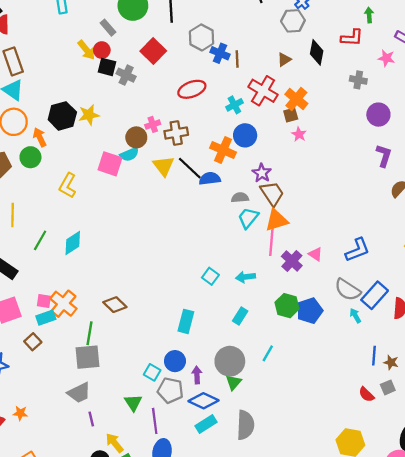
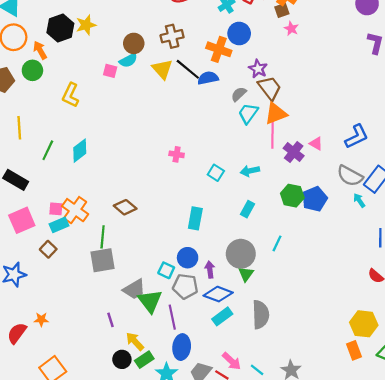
pink cross: (153, 124) -> (177, 154), moved, turned 32
pink square: (110, 164) -> (110, 71), size x0.6
gray semicircle: (240, 197) -> (239, 94), turned -35
gray trapezoid: (79, 393) -> (134, 289), moved
green triangle: (133, 403) -> (150, 301), size x1.4

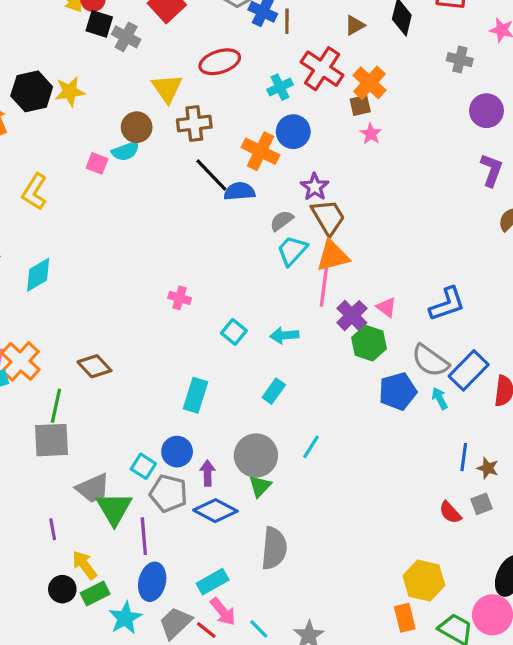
yellow triangle: (162, 69) -> (167, 88), moved
green hexagon: (292, 196) -> (369, 343), moved
blue pentagon: (315, 199) -> (398, 391), moved
cyan rectangle: (222, 316) -> (213, 582), moved

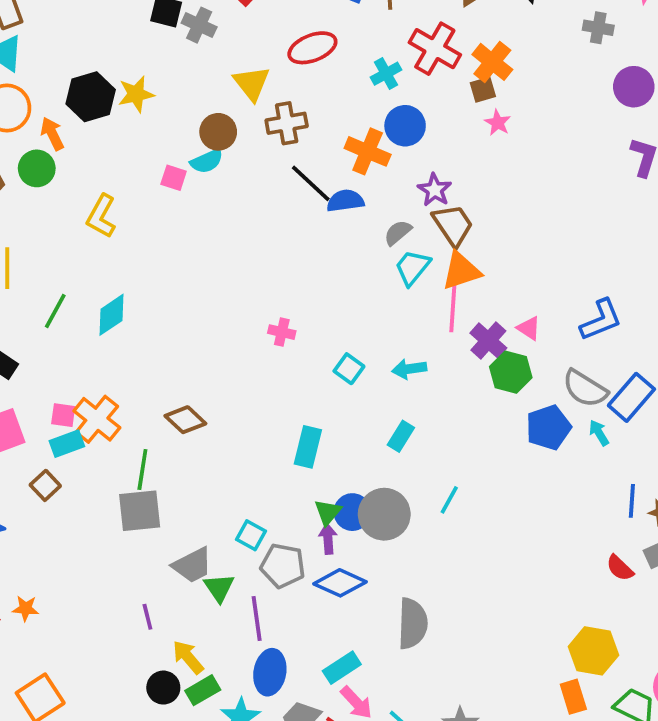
blue circle: (177, 452) -> (352, 512), moved
green triangle: (260, 486) -> (328, 512), moved
green triangle: (114, 509) -> (219, 588), size x0.7

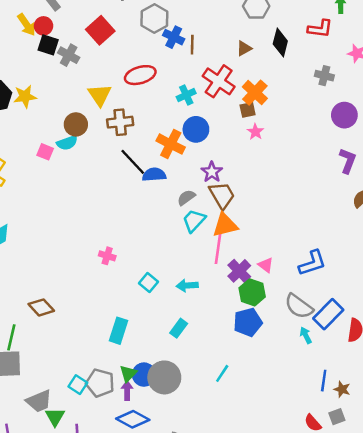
blue pentagon: (548, 427) -> (248, 322), moved
cyan line: (449, 500) -> (222, 373), moved
gray pentagon: (283, 566) -> (100, 383), moved

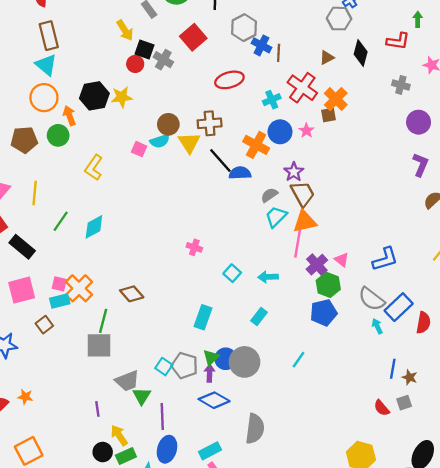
red circle: (44, 26) -> (135, 64), moved
yellow triangle: (100, 95) -> (189, 143), moved
pink star: (255, 132) -> (306, 131), moved

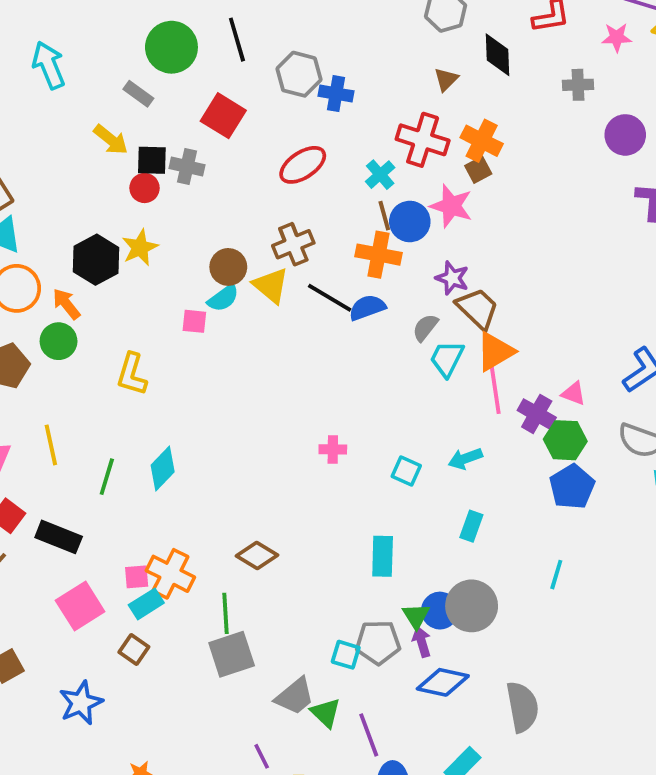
brown line: (279, 53) -> (384, 216), moved
pink star: (306, 131) -> (451, 206), size x1.6

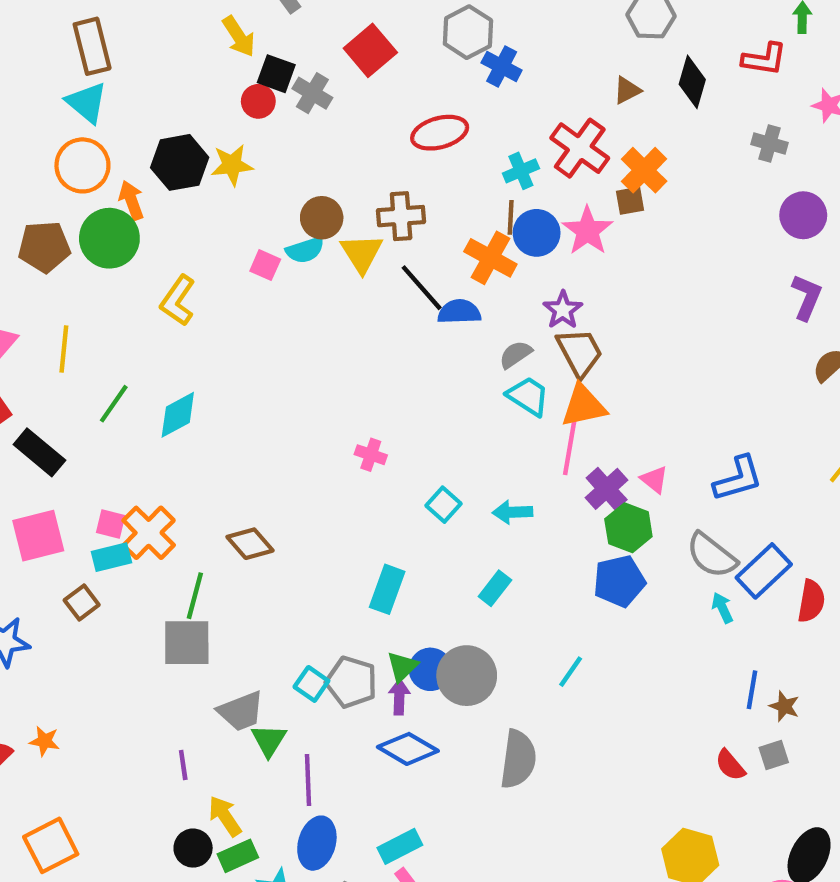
green circle: (59, 341) -> (109, 238), size x1.4
cyan trapezoid: (447, 359) -> (528, 396), turned 78
gray semicircle: (522, 707) -> (518, 759), moved

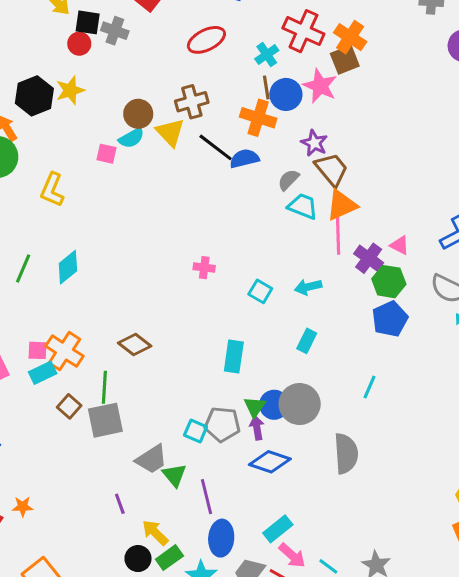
brown square: (630, 201) -> (345, 60), size x1.4
brown square: (82, 602) -> (69, 406), moved

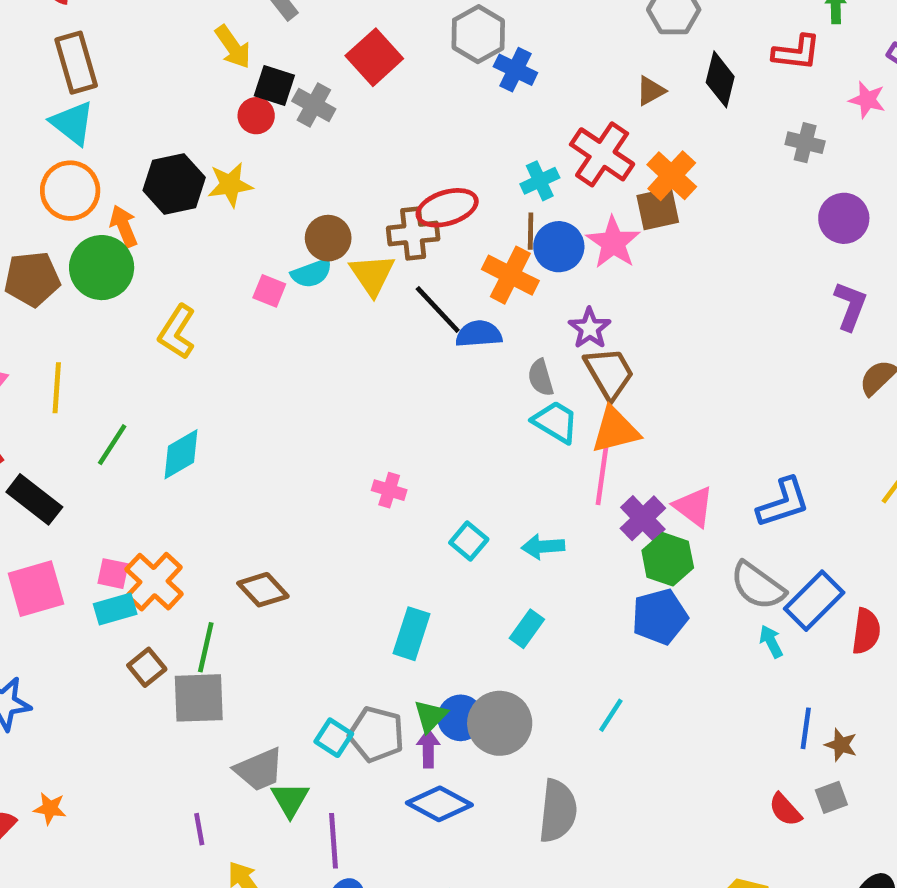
red ellipse: (206, 40) -> (447, 208), moved
gray semicircle: (288, 180) -> (541, 378), turned -70
pink triangle: (400, 245) -> (694, 507), size x1.4

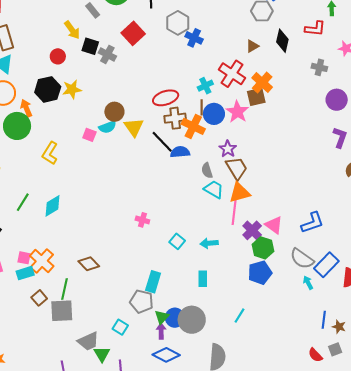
red circle: (256, 116) -> (58, 56), moved
brown cross: (413, 233) -> (175, 118), moved
cyan rectangle: (527, 629) -> (203, 279), turned -35
gray pentagon: (376, 734) -> (142, 301), moved

